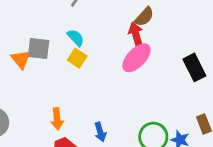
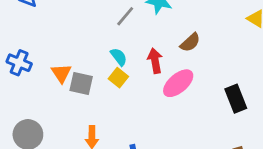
red arrow: (136, 34) -> (155, 61), moved
gray square: (39, 48) -> (81, 83), moved

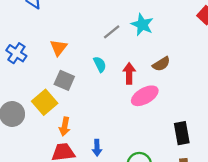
orange triangle: (61, 73) -> (59, 48), moved
yellow square: (118, 78) -> (45, 102), moved, size x1.5
black rectangle: (236, 99) -> (182, 133), moved

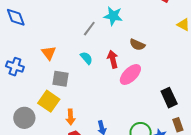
brown semicircle: (161, 64) -> (137, 45), turned 70

